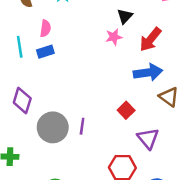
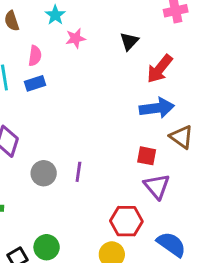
pink star: (114, 37) -> (76, 38), moved
red square: (126, 110) -> (147, 156), moved, turned -35
gray circle: (53, 127) -> (44, 173), size x0.7

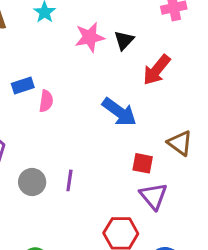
pink star: (76, 38) -> (90, 37), moved, size x1.4
pink semicircle: (35, 56) -> (46, 101), moved
blue arrow: (157, 108) -> (119, 112), moved, turned 44

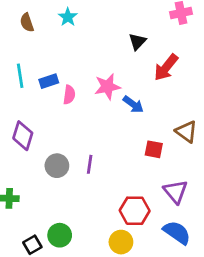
pink star: (90, 37) -> (107, 87), moved
blue arrow: (119, 112) -> (133, 104), size x0.7
purple triangle: (154, 196) -> (176, 192), moved

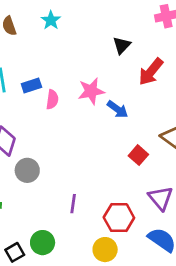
red square: (154, 149) -> (138, 155), turned 30
purple line: (90, 164) -> (73, 204), moved
gray circle: (57, 166) -> (27, 170), moved

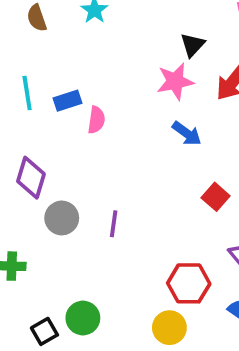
pink star: (91, 91) -> (175, 81), moved
purple line: (73, 204) -> (114, 224), moved

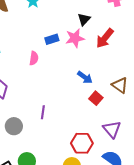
blue rectangle: (67, 101) -> (52, 39), moved
blue arrow: (187, 133) -> (85, 77), moved
gray circle: (62, 218) -> (14, 126), moved

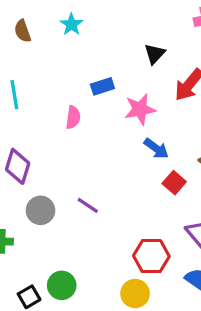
pink star: (75, 38) -> (140, 109), moved
purple line: (43, 112) -> (88, 205), turned -64
gray circle: (14, 126) -> (40, 210), moved

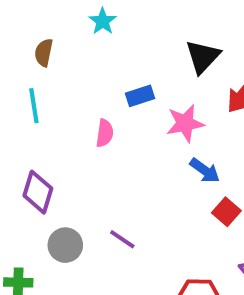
brown semicircle: (23, 31) -> (44, 53), moved, turned 30
black triangle: (155, 54) -> (203, 57), size x1.4

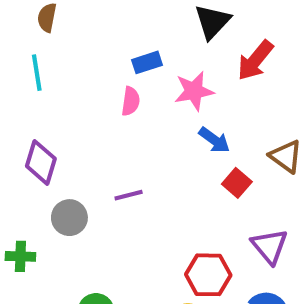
pink semicircle: (105, 133) -> (131, 101), moved
purple line: (122, 239) -> (129, 195), moved, turned -48

